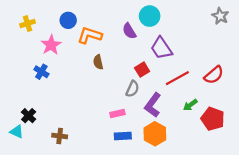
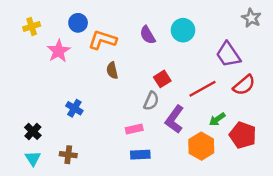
cyan circle: (150, 16) -> (183, 30), moved
purple trapezoid: (161, 48) -> (228, 55), moved
blue cross: (41, 72) -> (74, 108), moved
cyan triangle: (17, 132) -> (33, 158), moved, turned 32
orange hexagon: (155, 134) -> (201, 146), moved

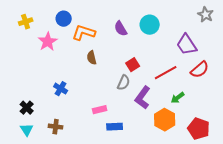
pink rectangle: (134, 129) -> (100, 110), moved
red pentagon: (243, 135) -> (199, 129), moved

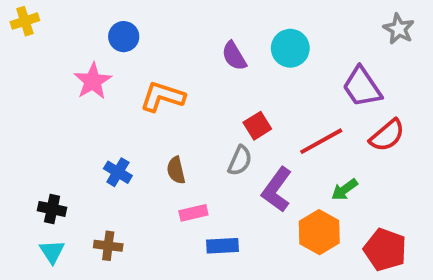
yellow cross: (26, 22) -> (25, 21), moved
orange L-shape: (84, 33) -> (162, 97), moved
brown semicircle: (92, 58) -> (176, 170), moved
black cross: (27, 108) -> (52, 209), turned -32

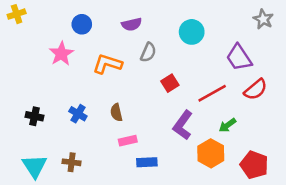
purple semicircle: (234, 56) -> (132, 24), moved, turned -72
gray semicircle: (240, 161) -> (148, 52), moved
black cross: (52, 209) -> (35, 116), moved
cyan triangle: (52, 252) -> (35, 166), size x1.5

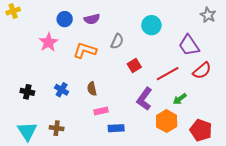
purple semicircle: (132, 24) -> (92, 19), moved

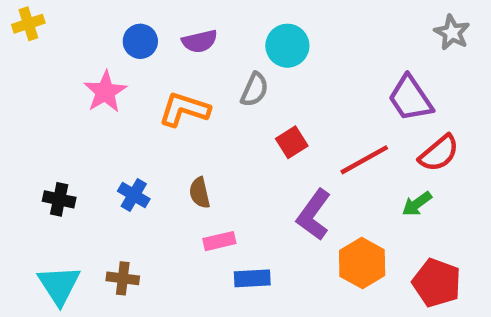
cyan circle: (151, 25) -> (287, 46), moved
green arrow: (180, 99) -> (417, 204), moved

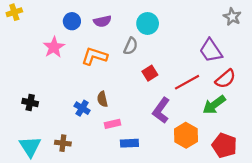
blue cross: (134, 195) -> (82, 108), moved
green arrow: (417, 204) -> (214, 105), size x1.5

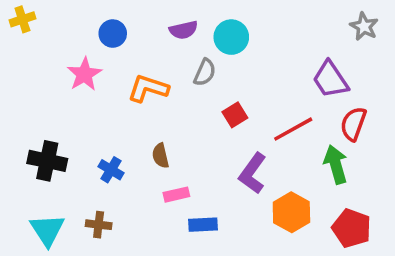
purple semicircle: (102, 21) -> (184, 30), moved
red semicircle: (225, 79) -> (353, 124), turned 150
black cross: (30, 103) -> (47, 161), size x1.5
green arrow: (214, 105) -> (336, 164), turned 110
blue cross: (82, 108) -> (111, 170), moved

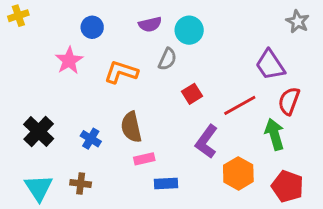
brown semicircle: (160, 156) -> (131, 127), size x1.5
black cross: (47, 161) -> (39, 131), turned 32

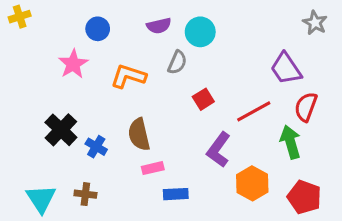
black cross: (39, 131) -> (61, 130), moved

